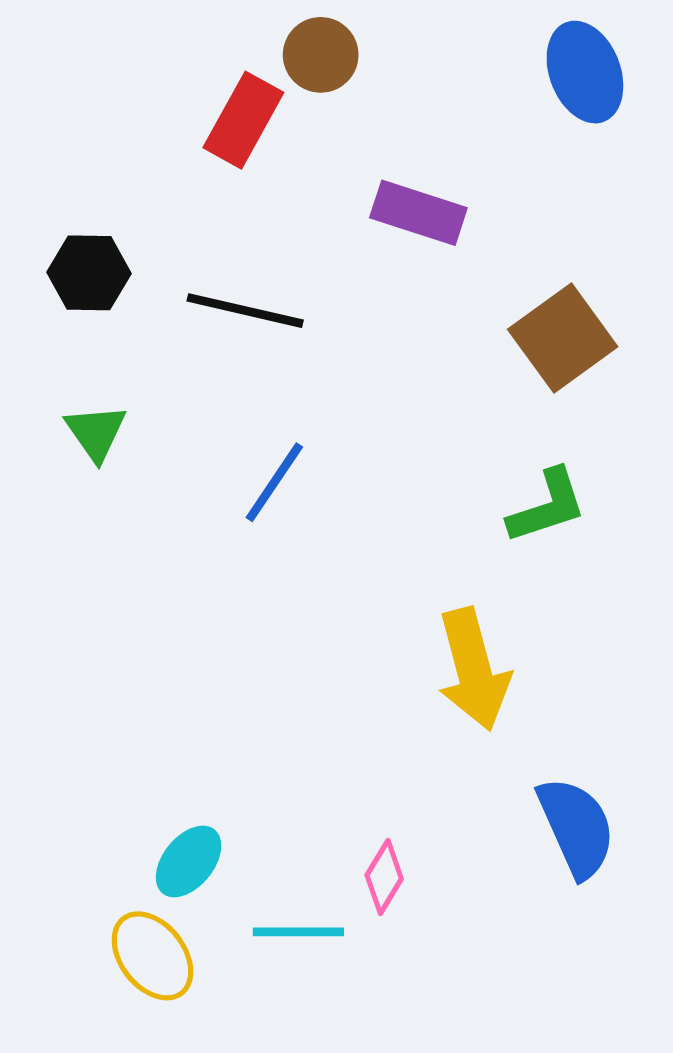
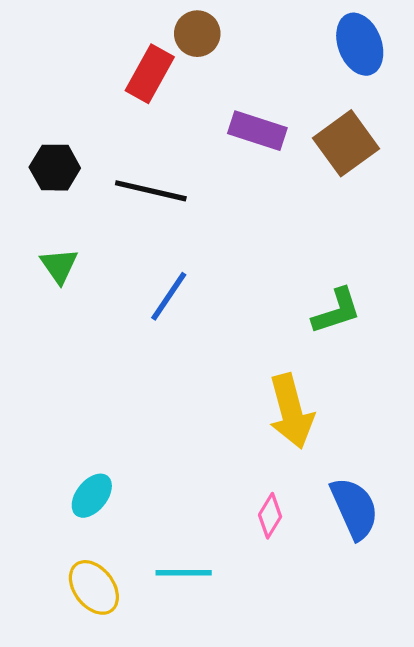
brown square: (563, 338) -> (346, 143), moved
cyan ellipse: (189, 861) -> (92, 496), moved
pink diamond: (384, 877) -> (270, 516), moved

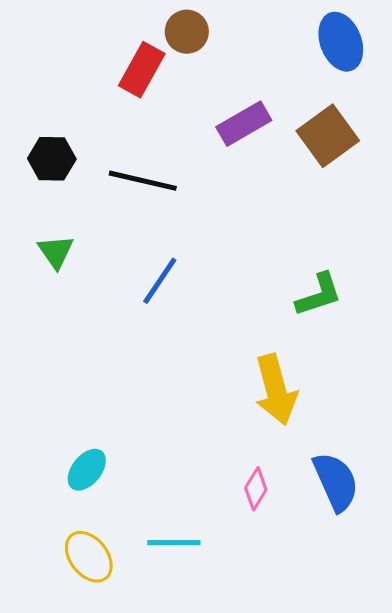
purple rectangle: (257, 131) -> (244, 124), turned -48

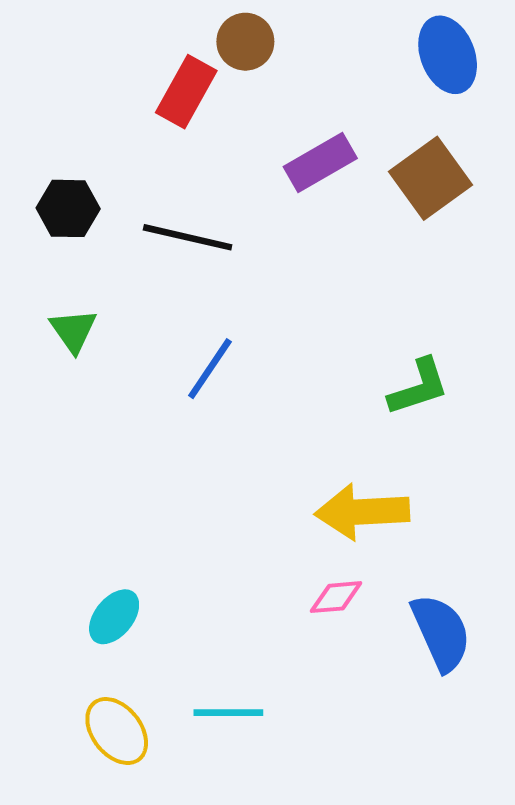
yellow arrow: (276, 390) -> (362, 512), turned 102
pink diamond: (256, 489) -> (336, 597), moved, turned 54

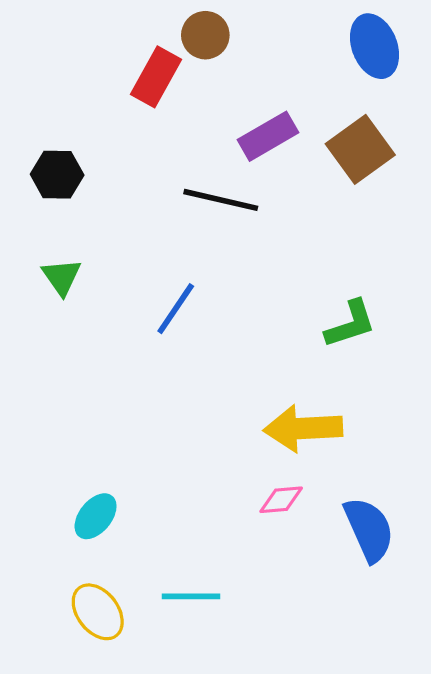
black line: (188, 237) -> (221, 200), moved

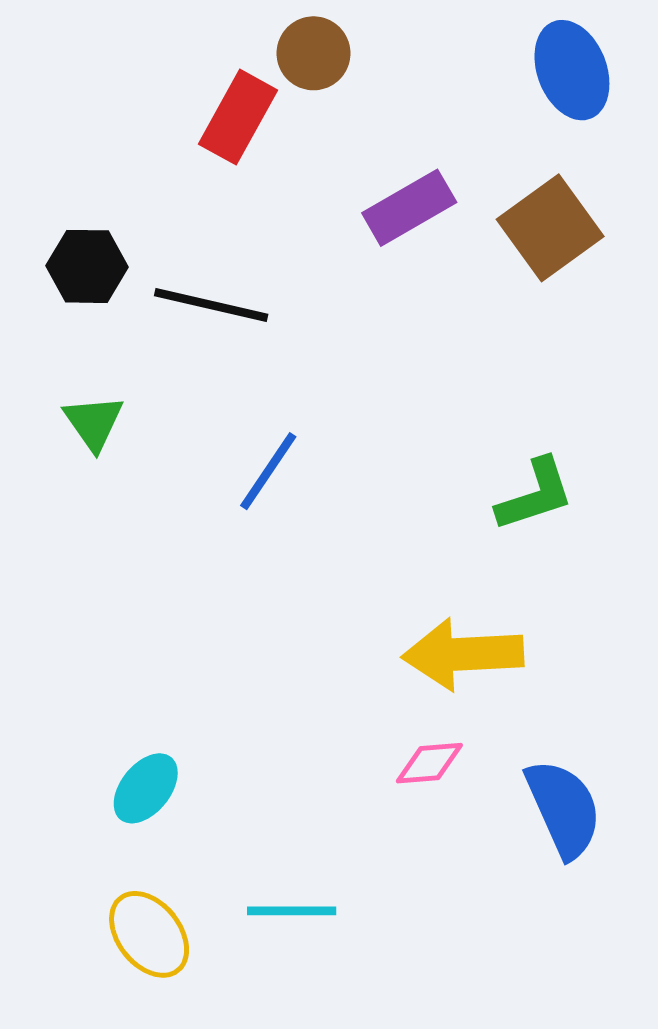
black line: (221, 200) -> (211, 305), moved

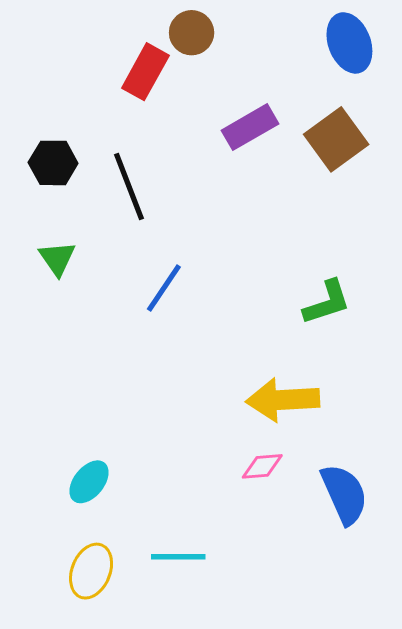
black line: (211, 305) -> (129, 187), turned 56
yellow ellipse: (149, 934) -> (91, 571), turned 60

